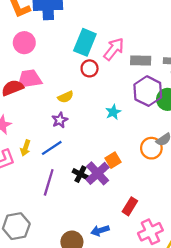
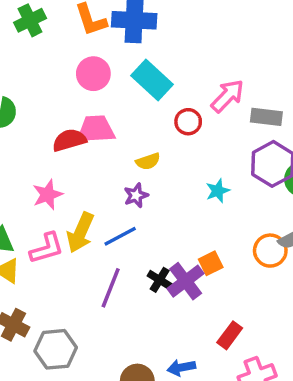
cyan rectangle: (85, 42) -> (152, 80), moved, turned -75
yellow arrow: (25, 148) -> (80, 233), size x1.6

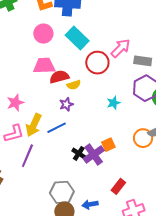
red circle: (188, 122) -> (97, 63), size x1.5
red semicircle: (69, 140) -> (59, 77), moved
purple line: (111, 288) -> (27, 156), moved
gray hexagon: (56, 349) -> (62, 192), moved

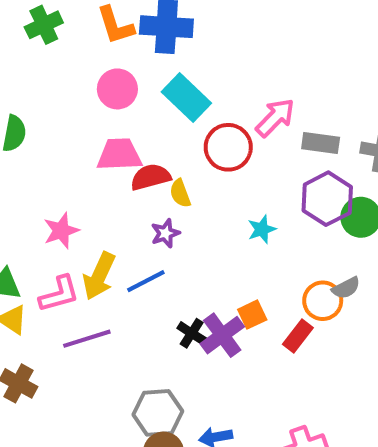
yellow semicircle: (74, 85) -> (180, 193), turned 88
purple line: (27, 156) -> (87, 339), turned 50
red rectangle: (118, 186) -> (298, 336), moved

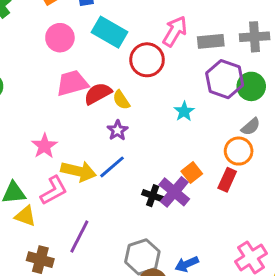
yellow arrow: (99, 276) -> (79, 171), turned -88
gray semicircle: (346, 288) -> (251, 127), moved
purple line: (87, 339) -> (79, 237), moved, turned -32

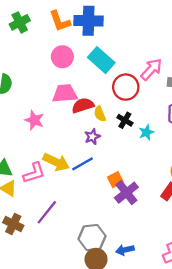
pink star: (44, 146) -> (34, 120), moved, turned -30
orange square: (192, 173) -> (115, 180), moved
black cross: (153, 196) -> (125, 120), moved

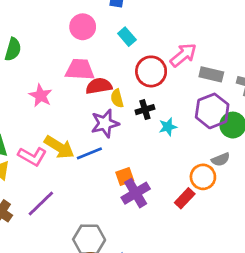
cyan rectangle: (101, 60) -> (127, 37), size x0.6
black cross: (125, 120) -> (145, 110), turned 35
purple star: (92, 137) -> (105, 123), size x1.5
pink L-shape: (34, 173) -> (32, 156), turned 40

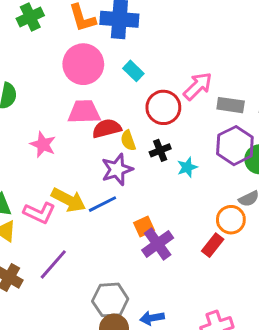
pink circle: (83, 27) -> (83, 64), size x1.4

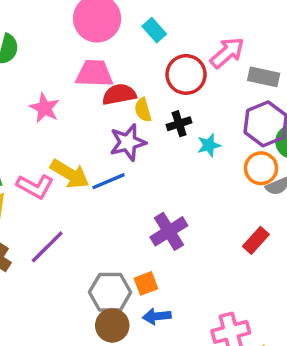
orange circle: (231, 220) -> (261, 168), moved
orange square: (144, 227) -> (146, 283), moved
red rectangle: (213, 245) -> (256, 240), moved

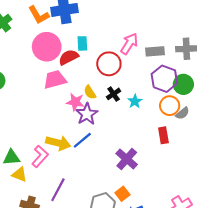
cyan rectangle: (154, 30) -> (82, 43), turned 56
red semicircle: (119, 94) -> (69, 57), moved
pink star: (44, 108) -> (75, 102), moved
pink L-shape: (35, 186) -> (40, 156), turned -60
red rectangle: (256, 240) -> (163, 135), moved, turned -35

